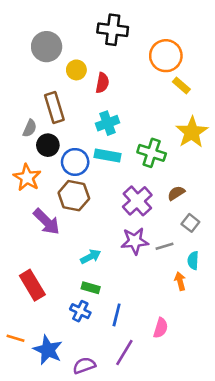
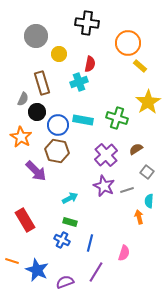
red semicircle: (102, 83) -> (90, 64), moved
cyan cross: (108, 123) -> (79, 82), moved
purple star: (135, 241) -> (104, 186), turned 30

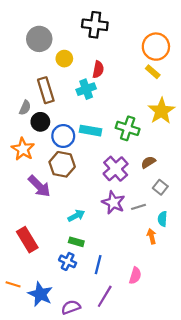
orange circle: (128, 43) -> (156, 47), moved

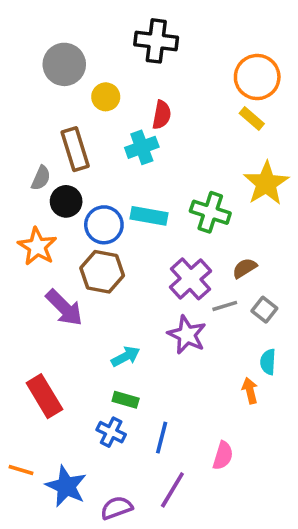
gray line: (138, 207) -> (225, 306), moved

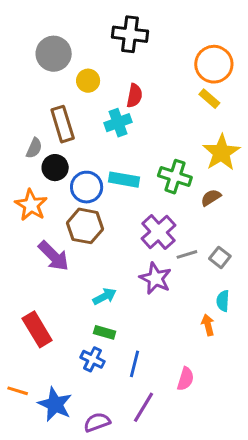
brown semicircle: (245, 268) -> (211, 198), moved

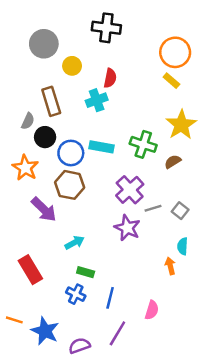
cyan arrow: (105, 296) -> (74, 243), moved

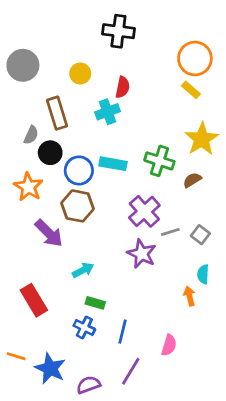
gray circle: (44, 44) -> (23, 65), moved

